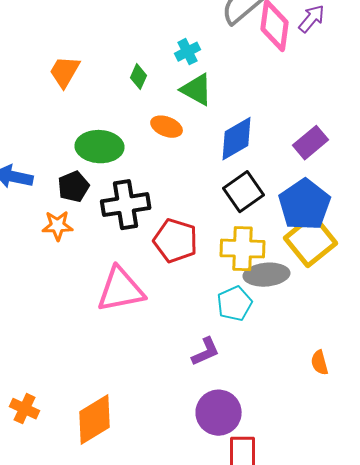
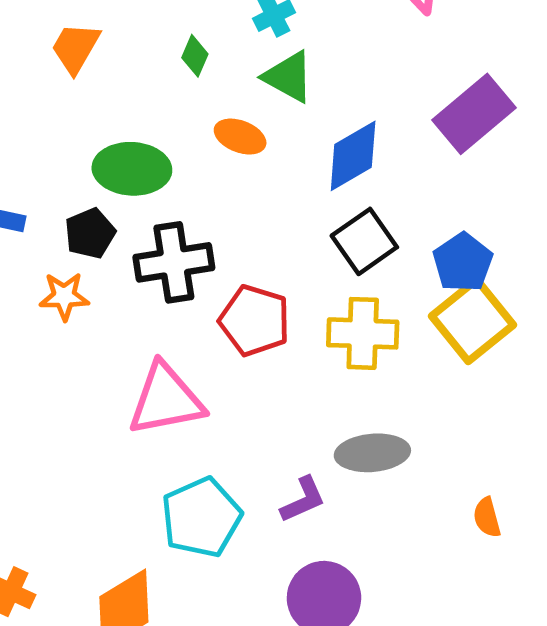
purple rectangle: (311, 143) -> (474, 114), moved, size x1.4
blue pentagon: (305, 205) -> (463, 262), size x0.7
gray ellipse: (267, 275) -> (372, 453), moved
cyan pentagon: (235, 304) -> (201, 517), moved, size x1.4

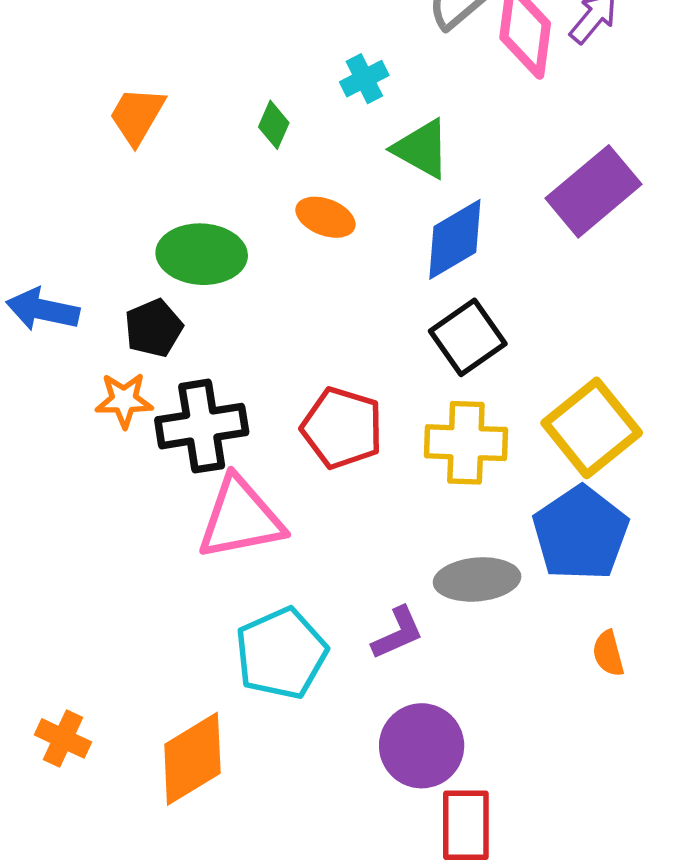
green triangle: (288, 77) -> (422, 149), moved
black cross: (174, 262) -> (202, 426), moved
blue pentagon: (463, 262) -> (581, 533), moved, size x1.4

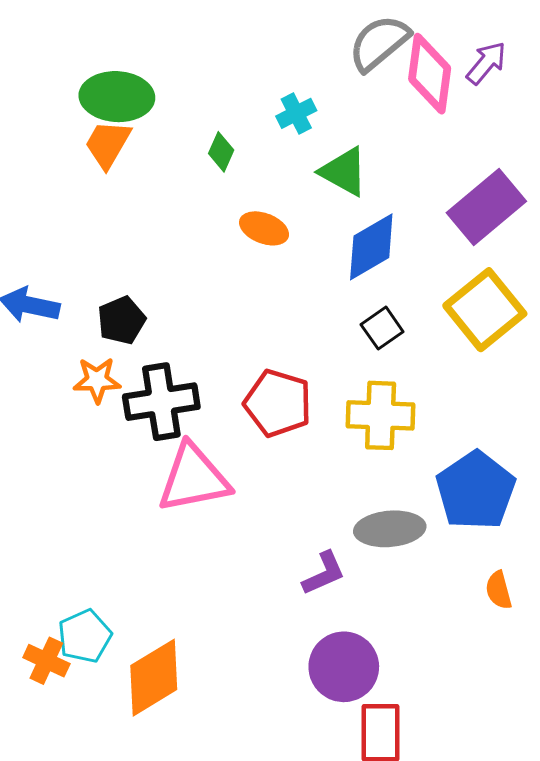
green ellipse: (202, 254) -> (117, 97), moved
black square: (468, 337) -> (382, 328), size x0.7
yellow square: (592, 428) -> (485, 310), moved
cyan pentagon: (281, 653) -> (85, 636), moved, size x0.7

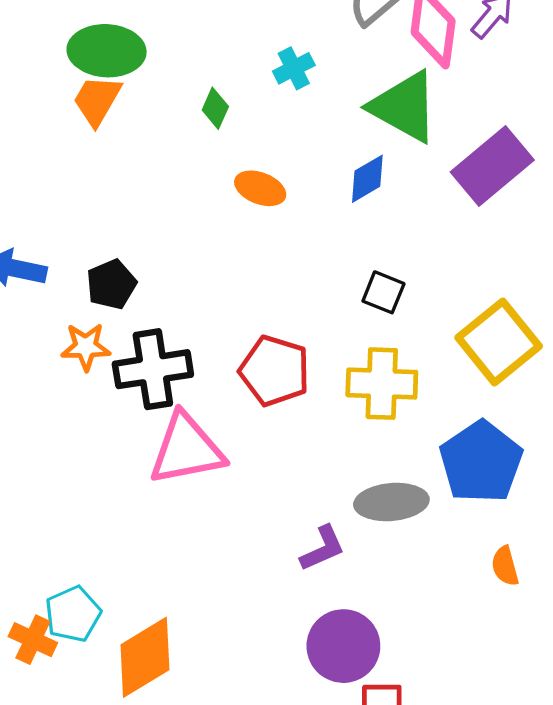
green triangle: (344, 172) -> (404, 107), moved, size x1.4
blue diamond: (371, 247) -> (367, 179), moved, size x0.7
yellow square: (485, 310) -> (499, 342), moved
black square: (382, 328) -> (383, 292), turned -33

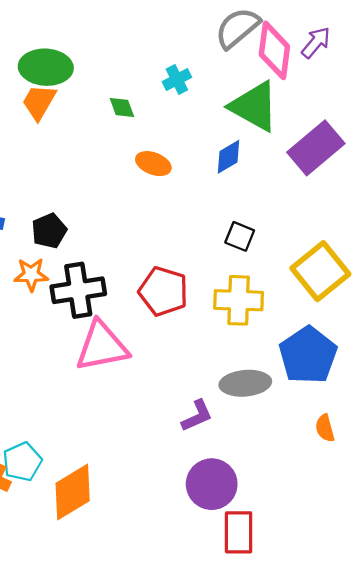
green diamond: (215, 108) -> (122, 108), turned -44

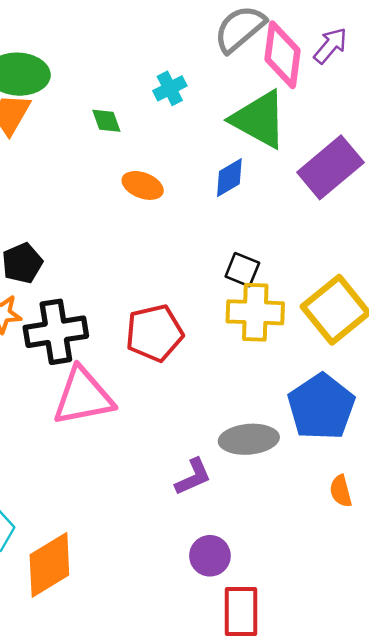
red pentagon: (163, 291) -> (154, 333), turned -30
yellow cross: (239, 300) -> (255, 312), moved
purple circle: (212, 484) -> (210, 556), size x0.7

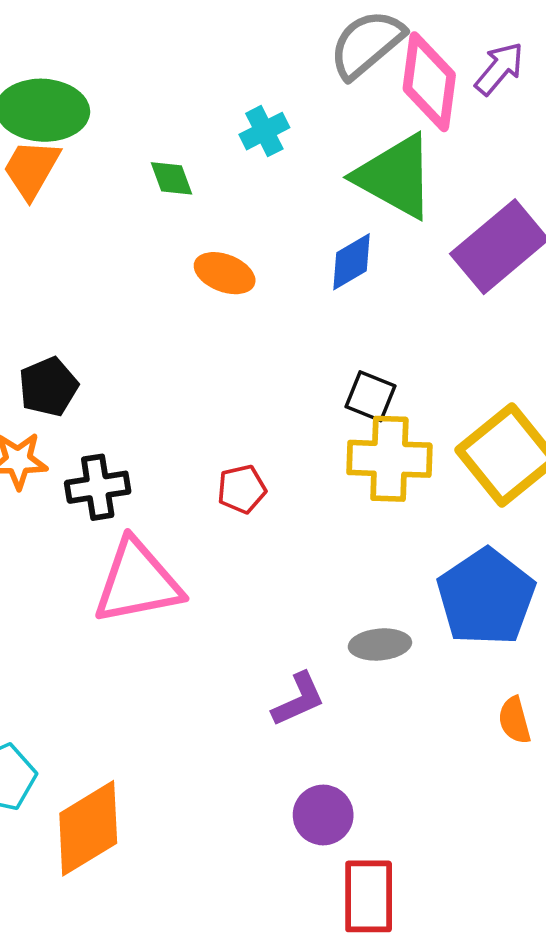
black cross: (56, 332) -> (98, 487), size x0.7
red pentagon: (154, 333) -> (242, 489), size x0.6
gray ellipse: (249, 439) -> (380, 644), size x0.7

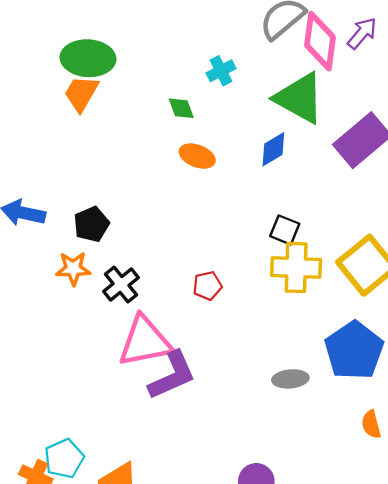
green diamond: (172, 178) -> (181, 108), moved
black cross: (98, 487) -> (121, 285), turned -30
purple L-shape: (298, 699) -> (172, 376), moved, size x1.5

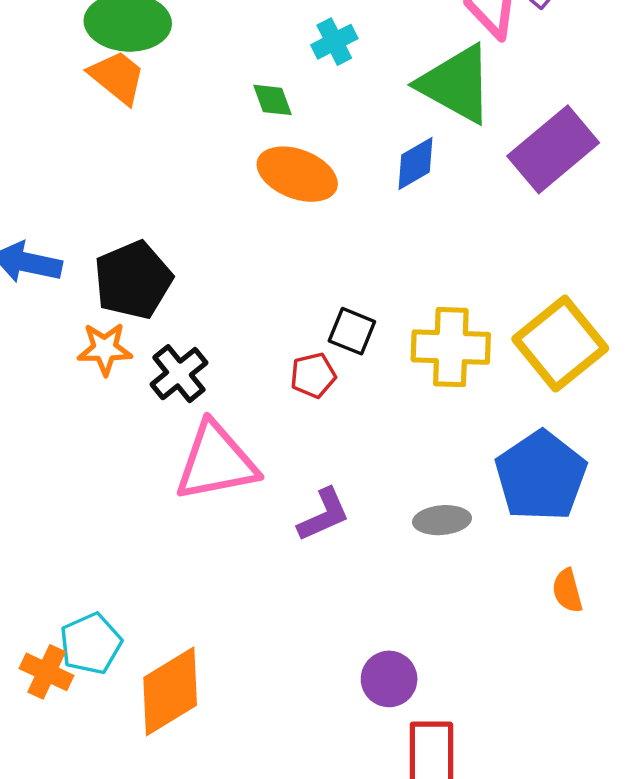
orange trapezoid: (81, 93) -> (117, 77), turned 99
orange ellipse: (197, 156) -> (297, 174), size x1.4
black pentagon: (91, 224) -> (133, 280), size x1.4
black square: (285, 230) -> (352, 331), moved
purple L-shape: (172, 376) -> (324, 515), moved, size x0.7

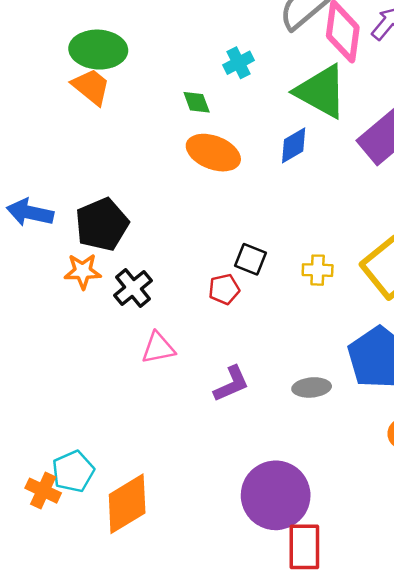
yellow cross: (451, 347) -> (318, 270), size x0.6
pink triangle: (216, 462) -> (158, 348), size x0.6
purple circle: (389, 679) -> (276, 495), size x1.8

